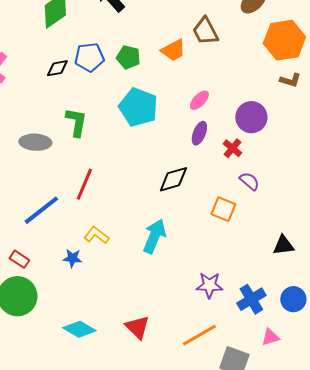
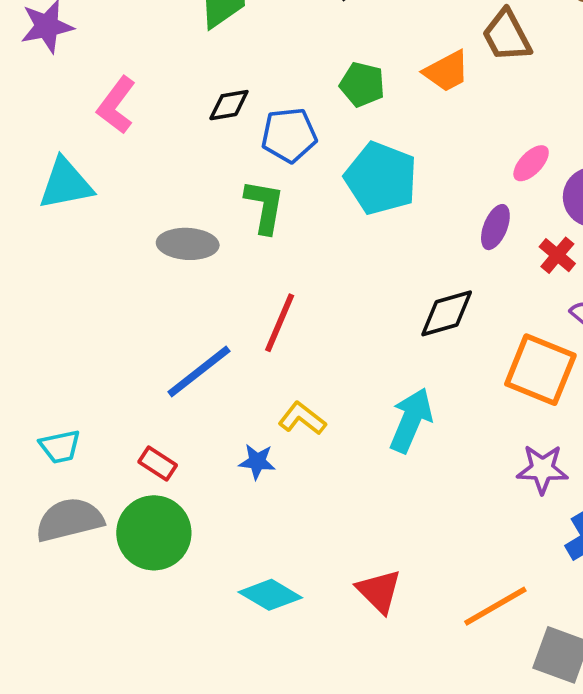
blue pentagon: (89, 57) -> (289, 135), moved
pink ellipse: (199, 100) -> (531, 163), moved
orange square: (223, 209) -> (540, 370), size x1.5
purple star: (209, 285) -> (542, 469), moved

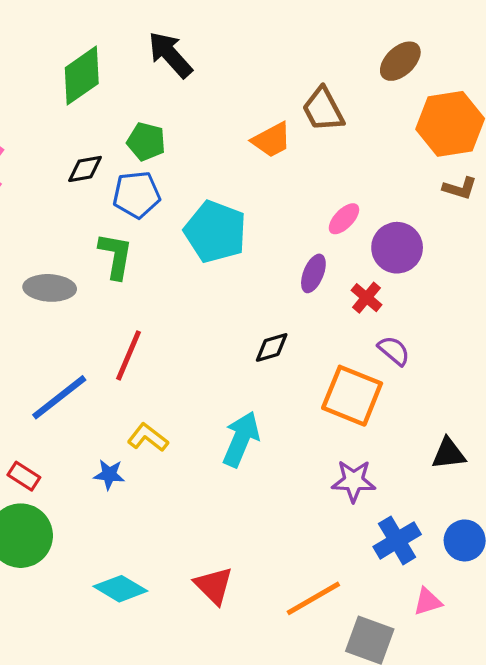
green pentagon: (362, 84) -> (146, 142), moved
black diamond: (447, 313) -> (272, 347), size x0.7

